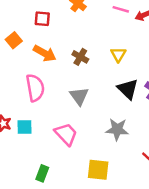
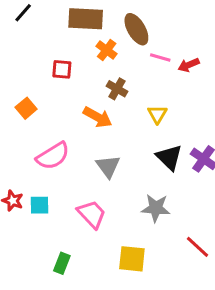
orange square: (14, 40) -> (26, 108), moved
orange arrow: (45, 53) -> (98, 117), moved
brown cross: (80, 57) -> (117, 89), moved
pink semicircle: (35, 88) -> (53, 156), turned 68

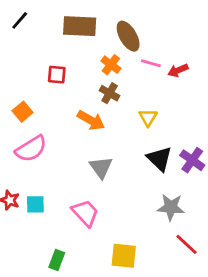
orange cross: (107, 50) -> (111, 65), moved
pink semicircle: (53, 156) -> (31, 149), moved
gray star: (156, 208) -> (171, 207), moved

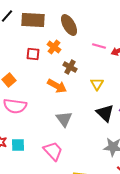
brown rectangle: (80, 26) -> (33, 20), moved
brown ellipse: (128, 36) -> (69, 25), moved
orange cross: (111, 65) -> (54, 47), moved
pink semicircle: (31, 149) -> (15, 106), turned 40

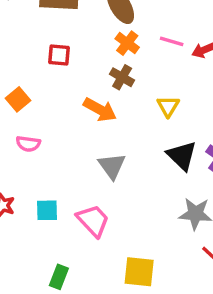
orange cross: (54, 47) -> (127, 43), moved
pink semicircle: (15, 106) -> (28, 144), size x0.6
cyan square: (18, 145) -> (47, 210), moved

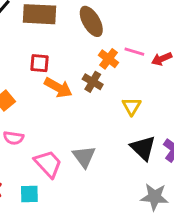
orange cross: (127, 43) -> (109, 59), moved
orange arrow: (100, 110) -> (58, 88), moved
pink trapezoid: (93, 221) -> (48, 164), moved

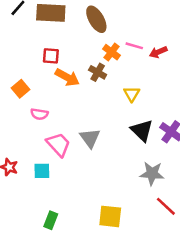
pink semicircle: (14, 138) -> (39, 114), moved

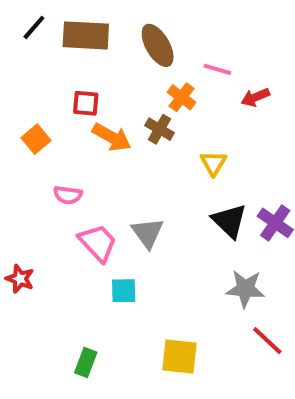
pink line: (134, 46) -> (217, 69), moved
orange square: (20, 89) -> (36, 139), moved
cyan square: (42, 171) -> (124, 291), moved

